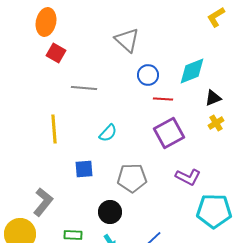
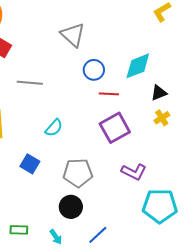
blue square: (84, 169) -> (30, 164), turned 36
black circle: (110, 212) -> (71, 207), moved

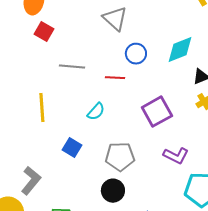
red line: (109, 94) -> (115, 78), moved

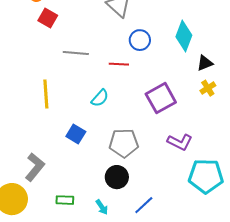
cyan diamond: (180, 50) -> (184, 36), turned -48

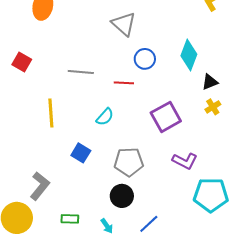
red square: (48, 18) -> (22, 62), moved

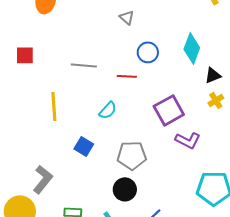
gray triangle: (124, 24) -> (127, 17), size x0.6
red square: (22, 62) -> (25, 55), turned -30
purple L-shape: (185, 161) -> (188, 140), moved

